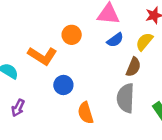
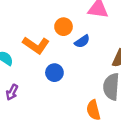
blue semicircle: (115, 40) -> (82, 41), moved
orange semicircle: (86, 113) -> (93, 110), moved

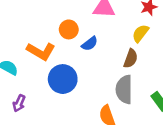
blue circle: (54, 73) -> (63, 79), size x1.5

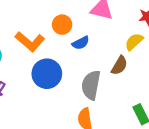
gray semicircle: (124, 89) -> (91, 85), moved

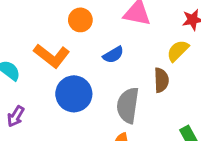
orange circle: (62, 25) -> (80, 20), moved
brown semicircle: (119, 65) -> (161, 80), turned -30

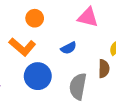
orange circle: (80, 20) -> (35, 18), moved

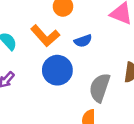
blue semicircle: (69, 48) -> (83, 41), moved

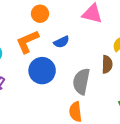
orange L-shape: (45, 36) -> (27, 42), turned 115

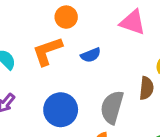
blue circle: (42, 71) -> (61, 110), moved

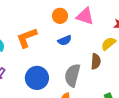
orange circle: (66, 17) -> (60, 16), moved
blue semicircle: (91, 55) -> (65, 40), moved

